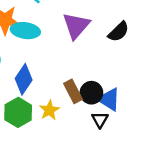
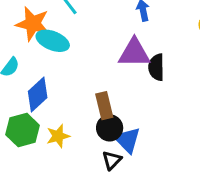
purple triangle: (76, 26) -> (134, 53), moved, turned 36
black semicircle: (119, 32) -> (156, 67), turned 120
brown rectangle: (73, 91) -> (104, 106), moved

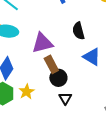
purple triangle: (134, 53) -> (42, 43), moved
blue triangle: (127, 140) -> (92, 57), moved

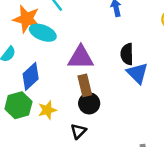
blue triangle: (92, 57) -> (137, 73), moved
black triangle: (65, 98) -> (78, 131), moved

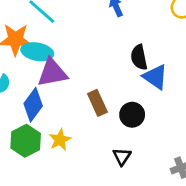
purple triangle: (81, 57) -> (52, 73), moved
black circle: (89, 103) -> (132, 115), moved
black triangle: (78, 131) -> (122, 156), moved

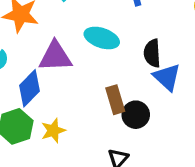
cyan ellipse: (37, 52) -> (102, 38), moved
brown rectangle: (97, 103) -> (115, 100), moved

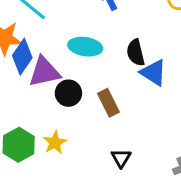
blue diamond: (30, 88) -> (22, 57), moved
black circle: (136, 115) -> (68, 93), moved

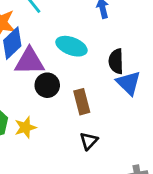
black triangle: (121, 158) -> (89, 141), moved

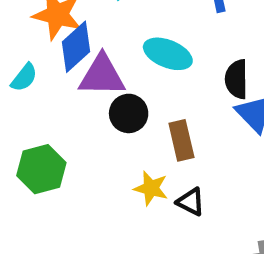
yellow star: (25, 127) -> (151, 188), moved, turned 30
black triangle: (89, 141) -> (191, 202), turned -48

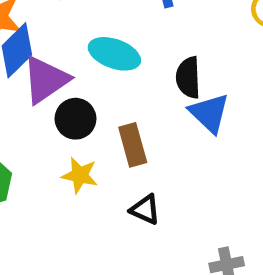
purple triangle: (102, 76) -> (46, 80), turned -33
yellow star: (151, 188) -> (80, 175), moved

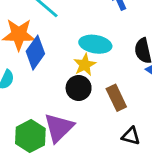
purple triangle: (46, 80) -> (59, 128), moved
yellow star: (80, 175) -> (85, 65), moved, turned -30

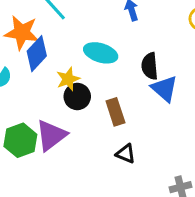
yellow star: (85, 65) -> (68, 79), moved

